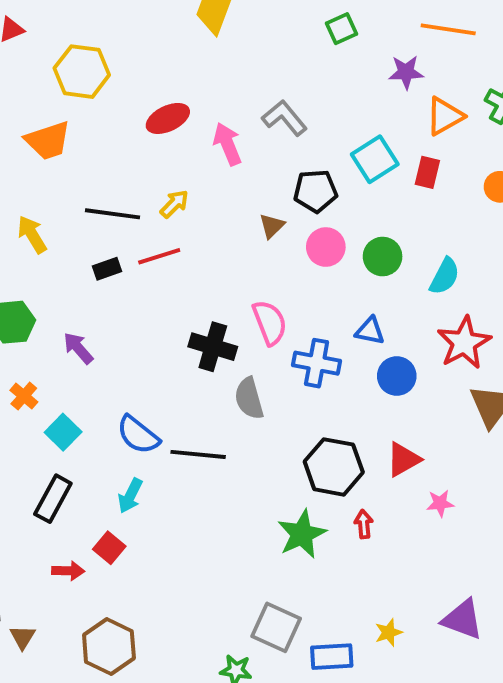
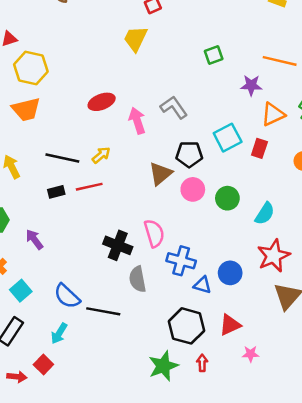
yellow hexagon: (82, 72) -> (31, 68), moved
brown triangle: (272, 226) -> (160, 174), size x1.5
blue triangle: (370, 331) -> (202, 285), moved

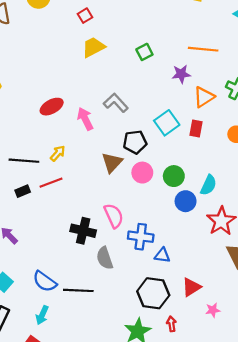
yellow trapezoid: (136, 39) -> (93, 47), moved, turned 45
blue circle: (230, 273) -> (186, 201), moved

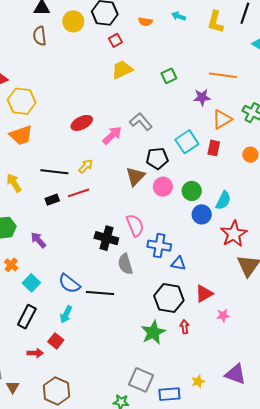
pink arrow: (85, 119) -> (112, 135), turned 70

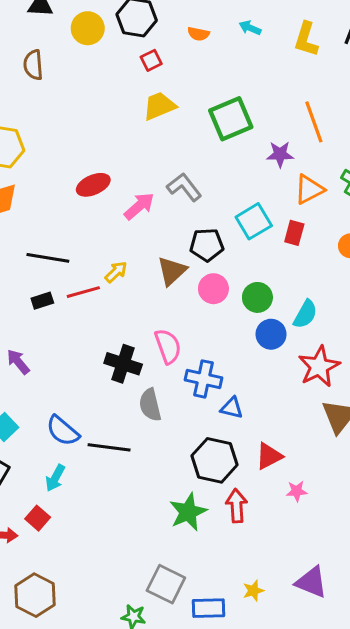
brown semicircle: (40, 36) -> (33, 65), moved
orange line: (223, 75) -> (314, 122), turned 60
green square: (169, 76) -> (231, 119), size x1.8
yellow arrow: (86, 166) -> (116, 272), moved
red arrow: (185, 327) -> (237, 506), size x1.5

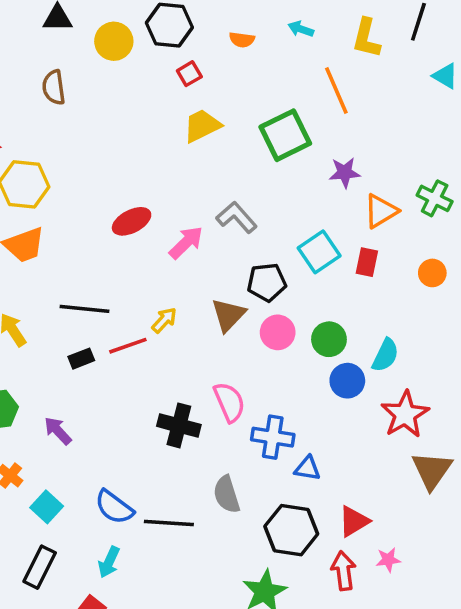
orange line: (314, 122) -> (336, 91), moved
gray semicircle: (150, 405) -> (227, 494), moved
red arrow: (237, 506) -> (343, 571), moved

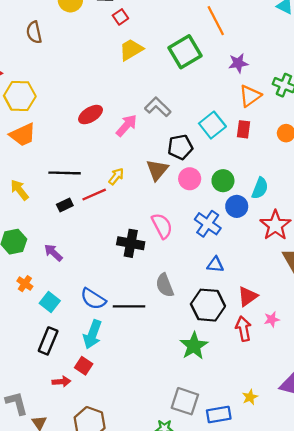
purple star: (345, 173) -> (238, 63), moved
blue cross: (273, 437) -> (208, 224), moved, turned 30
cyan arrow: (109, 562) -> (92, 334), size x1.4

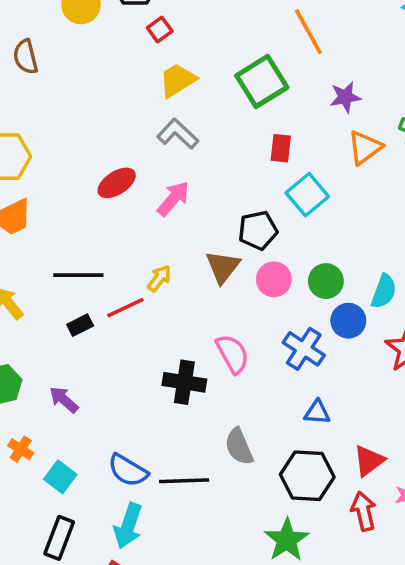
gray L-shape: (158, 107) -> (178, 134), moved
red rectangle: (244, 129) -> (281, 148), moved

